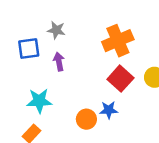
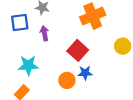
red square: (120, 79) -> (78, 50), moved

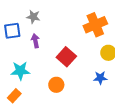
orange cross: (93, 16) -> (95, 25), moved
blue star: (85, 73) -> (100, 78), moved

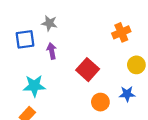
orange cross: (95, 25) -> (121, 32), size x0.7
orange circle: (56, 85) -> (100, 102), moved

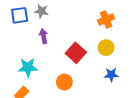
blue square: (25, 39) -> (20, 15), moved
yellow circle: (136, 65) -> (106, 48), moved
orange circle: (100, 102) -> (64, 82), moved

